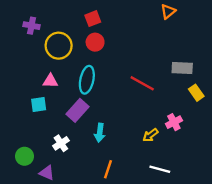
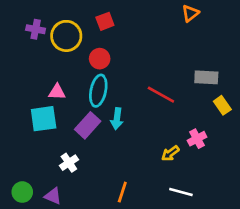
red circle: (95, 42) -> (100, 59), moved
yellow circle: (59, 46) -> (66, 36), moved
cyan square: (39, 104) -> (44, 119), size x1.5
cyan arrow: (100, 133) -> (117, 119), moved
green circle: (24, 156) -> (22, 192), moved

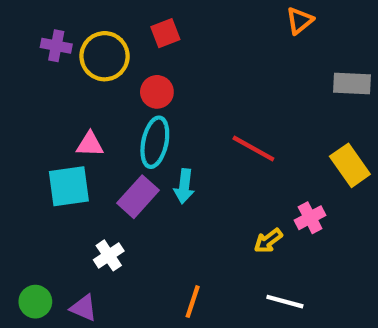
gray rectangle: (206, 77) -> (352, 83), moved
yellow rectangle: (222, 105) -> (350, 165), size x1.4

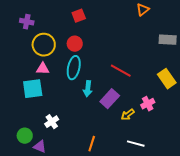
yellow circle: (105, 56) -> (44, 45), moved
purple rectangle: (138, 197) -> (110, 99), moved
green circle: (35, 302) -> (25, 136), moved

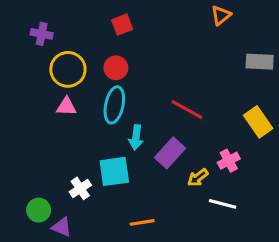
cyan square: (33, 89) -> (114, 171), moved
orange line: (92, 144) -> (142, 222), turned 63
white line: (136, 144) -> (223, 204), moved

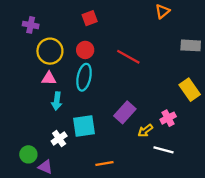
red line: (187, 110) -> (128, 57), moved
cyan arrow: (136, 137) -> (57, 101), moved

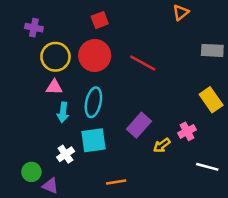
red circle: (85, 50) -> (95, 55), size x1.6
cyan ellipse: (84, 77) -> (93, 102), moved
white line: (163, 150) -> (207, 167), moved

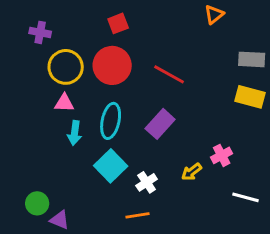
yellow rectangle: (211, 100) -> (250, 97), moved, turned -40
purple rectangle: (139, 125) -> (160, 124), moved
cyan square: (93, 140) -> (111, 166), turned -36
white cross: (66, 154) -> (147, 182), moved

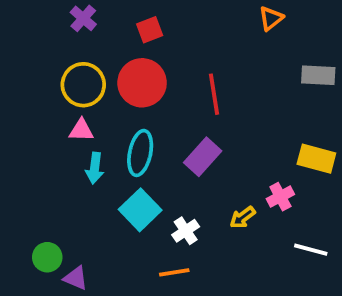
purple cross: (40, 32) -> (83, 18), moved, turned 30
red line: (169, 74) -> (214, 94), turned 52
yellow rectangle: (250, 97) -> (316, 159), moved

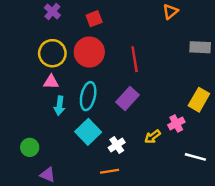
yellow rectangle: (316, 159) -> (199, 100), turned -75
green circle: (47, 257) -> (30, 147), moved

